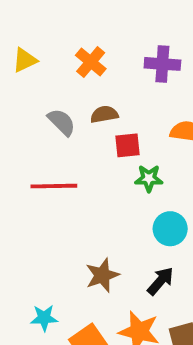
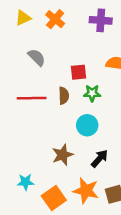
yellow triangle: (25, 60) -> (23, 18), moved
brown semicircle: (104, 114) -> (64, 96), moved, turned 98
cyan circle: (170, 229) -> (87, 125), moved

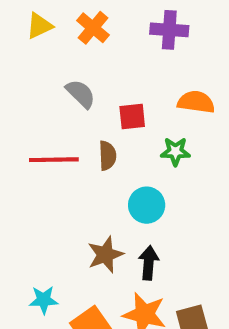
gray semicircle: (37, 57) -> (81, 94), moved
green star: (92, 93) -> (175, 151), moved
black arrow: (100, 159) -> (149, 263), moved, turned -36

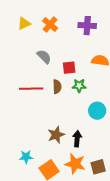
green star: (175, 151) -> (79, 86), moved
cyan circle: (147, 205) -> (97, 111), moved

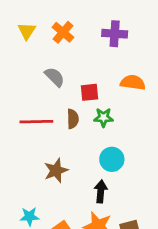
yellow triangle: (24, 24) -> (27, 31), turned -32
cyan circle: (97, 111) -> (112, 159), moved
brown star: (56, 135) -> (56, 170), moved

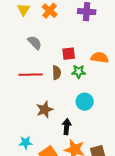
gray semicircle: (55, 77) -> (35, 43), moved
orange semicircle: (133, 83) -> (100, 58), moved
black arrow: (101, 191) -> (67, 127), moved

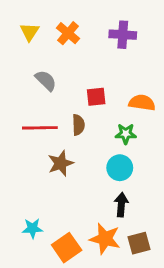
green star: (79, 72) -> (126, 134), moved
brown star: (45, 110) -> (61, 163), moved
black arrow: (67, 127) -> (121, 205), moved

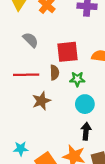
red square: (96, 97) -> (67, 52), size x1.5
green star: (126, 134) -> (77, 79), moved

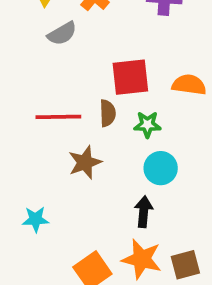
gray semicircle: (31, 40) -> (62, 34), moved, turned 105
black arrow: (86, 131) -> (144, 212), moved
cyan star: (21, 149) -> (36, 219), moved

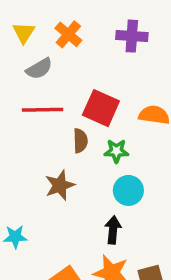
red square: (130, 77) -> (101, 108), turned 30
red line: (58, 117) -> (43, 110), moved

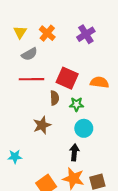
purple cross: (132, 36) -> (86, 34), turned -36

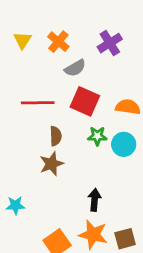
gray semicircle: (29, 54) -> (75, 68), moved
brown semicircle: (55, 98) -> (56, 136), moved
cyan circle: (84, 128) -> (124, 144), moved

